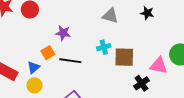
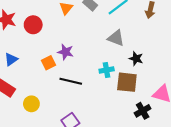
black star: (147, 13) -> (136, 59), moved
orange square: (48, 53) -> (48, 63), moved
blue triangle: (34, 67) -> (11, 59), moved

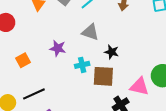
purple star: (66, 52) -> (58, 48), moved
black line: (71, 81) -> (34, 94), moved, turned -35

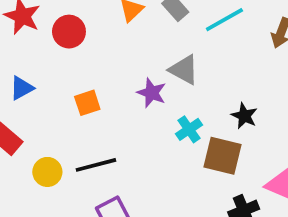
gray triangle: (90, 32) -> (184, 70), moved
cyan cross: (82, 65) -> (189, 129), turned -32

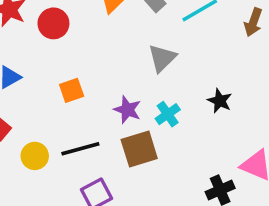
gray triangle: (184, 70) -> (162, 58), turned 48
purple star: (152, 93) -> (127, 110), moved
brown square: (223, 156) -> (139, 149), moved, turned -30

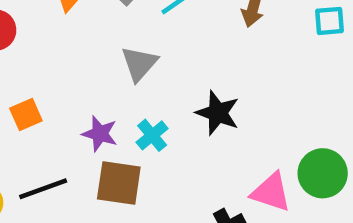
black star: (220, 101) -> (218, 113), size x1.4
brown square: (139, 149) -> (119, 183), turned 30

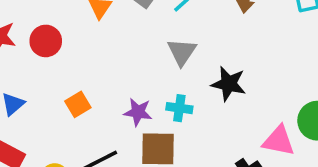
gray triangle: (139, 64) -> (182, 52), moved
cyan cross: (152, 135) -> (179, 108), turned -35

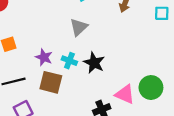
black star: (229, 84) -> (94, 63), moved

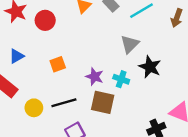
black star: (94, 63) -> (150, 67), moved

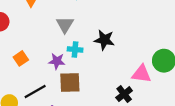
gray triangle: (130, 44) -> (65, 25), moved
cyan cross: (121, 79) -> (75, 49), moved

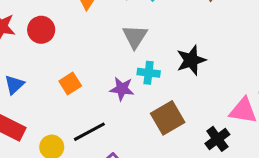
black star: (104, 40) -> (191, 60), turned -30
brown square: (70, 82) -> (168, 118), moved, turned -30

